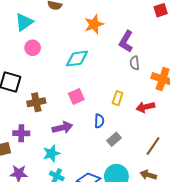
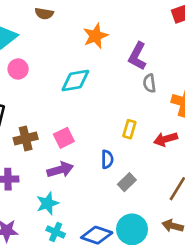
pink square: (76, 97) -> (64, 138), moved

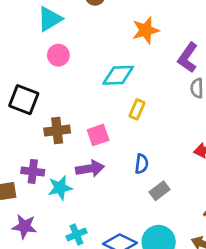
yellow rectangle: (129, 129) -> (137, 109), moved
cyan star: (48, 203) -> (60, 188), moved
cyan cross: (56, 232) -> (77, 235), turned 36

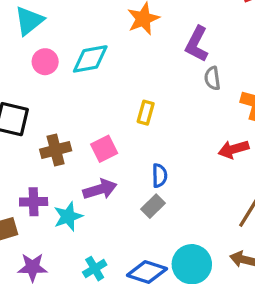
cyan diamond: (118, 75) -> (90, 59), moved
gray rectangle: (159, 191) -> (153, 206), moved

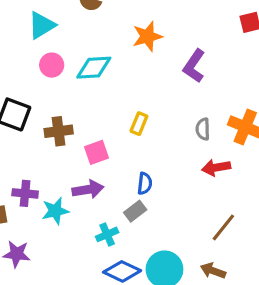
gray semicircle: (212, 78) -> (203, 129), moved
brown cross: (56, 150) -> (59, 131), moved
cyan cross: (95, 269) -> (107, 234), moved

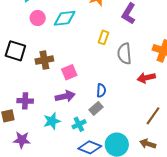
yellow rectangle: (139, 124) -> (104, 37), moved
gray semicircle: (203, 129) -> (124, 54), moved, size x1.5
cyan star: (55, 211) -> (52, 121), moved

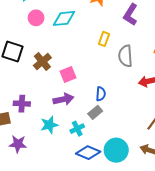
brown cross: (44, 60) -> (42, 62), turned -30

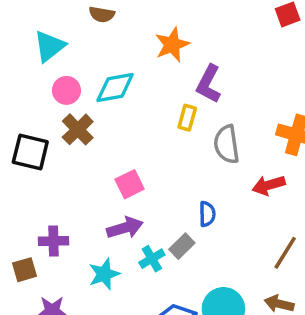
purple L-shape: (130, 15) -> (209, 84), moved
brown cross: (42, 62) -> (78, 129), moved
blue semicircle: (101, 94) -> (207, 214), moved
cyan cross: (77, 129) -> (152, 259), moved

